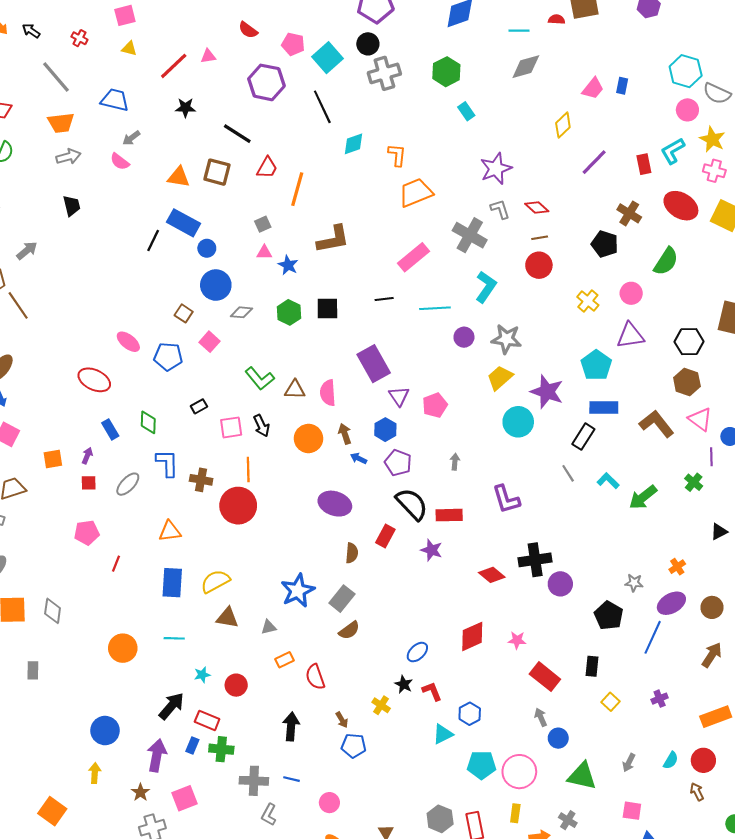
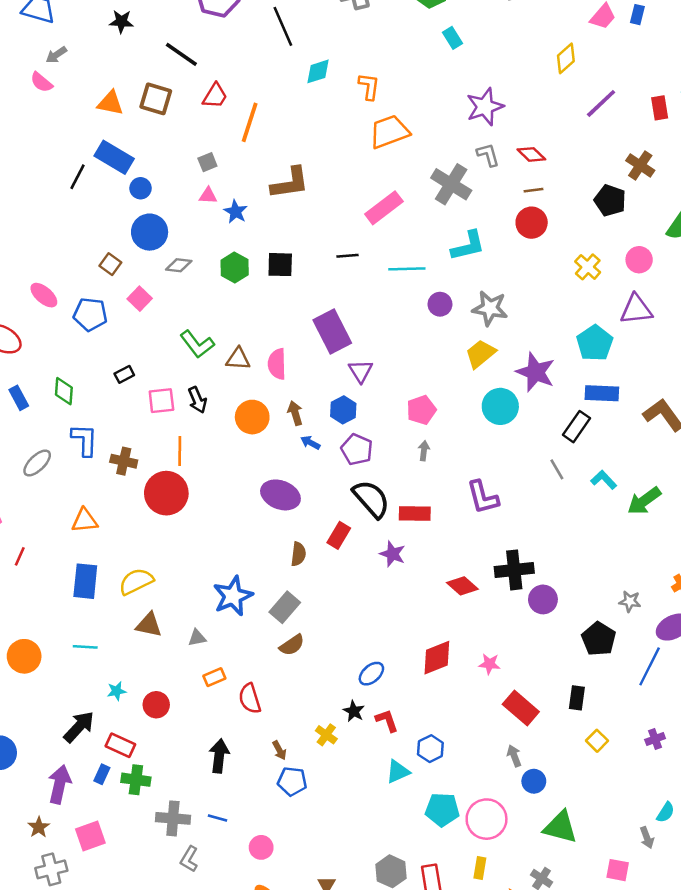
cyan L-shape: (486, 287) -> (468, 246), turned 40
pink pentagon: (435, 405) -> (421, 410), moved
gray arrow: (629, 763) -> (647, 838), moved, turned -48

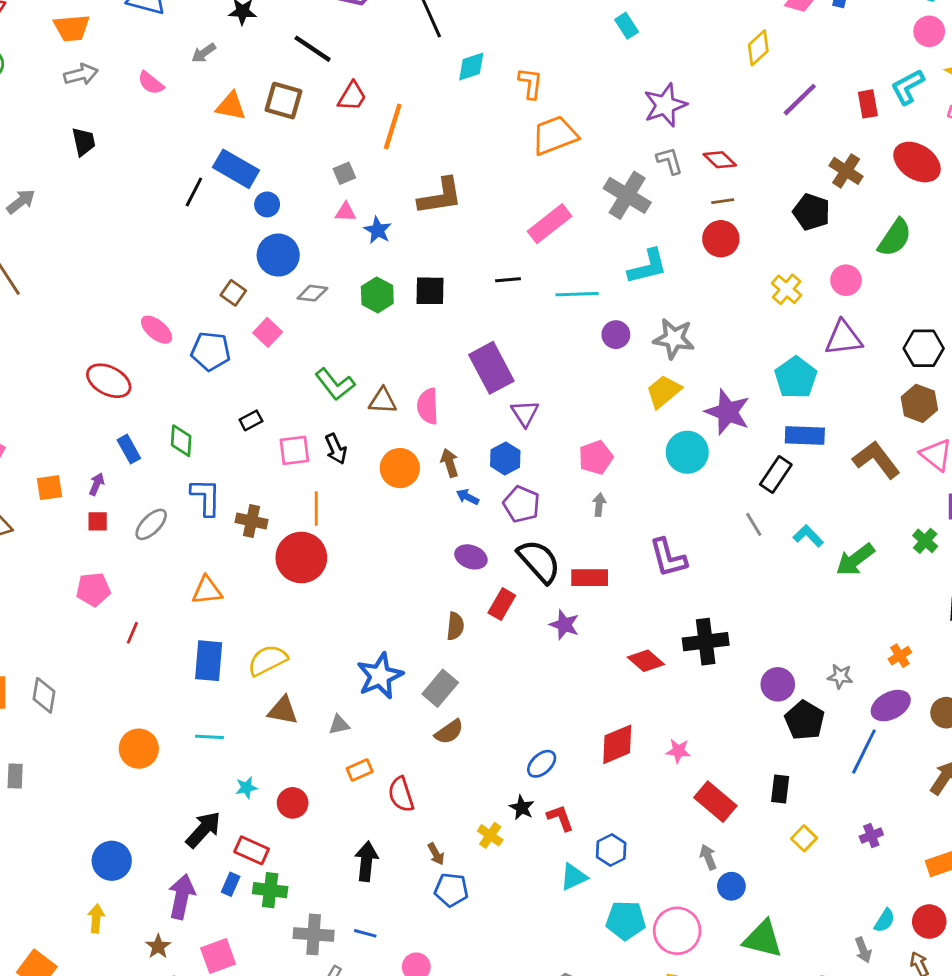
gray arrow: (56, 55) -> (204, 53), moved
purple ellipse: (280, 495) -> (471, 557), moved, size x0.7
purple circle: (543, 599) -> (778, 684), moved

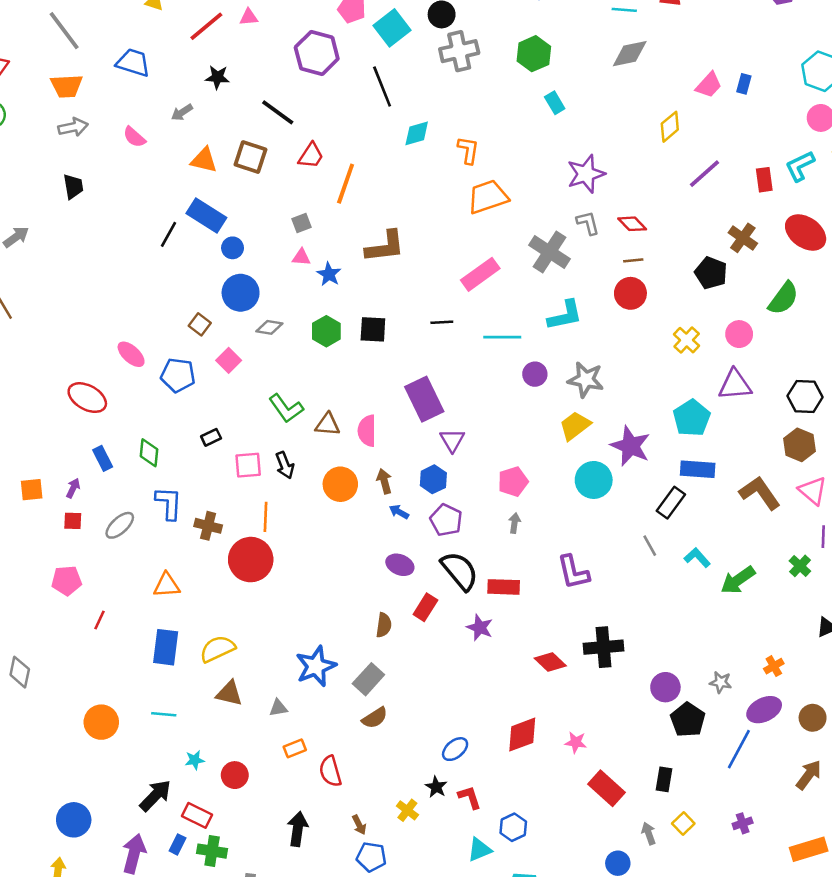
gray arrow: (708, 857) -> (649, 833), moved

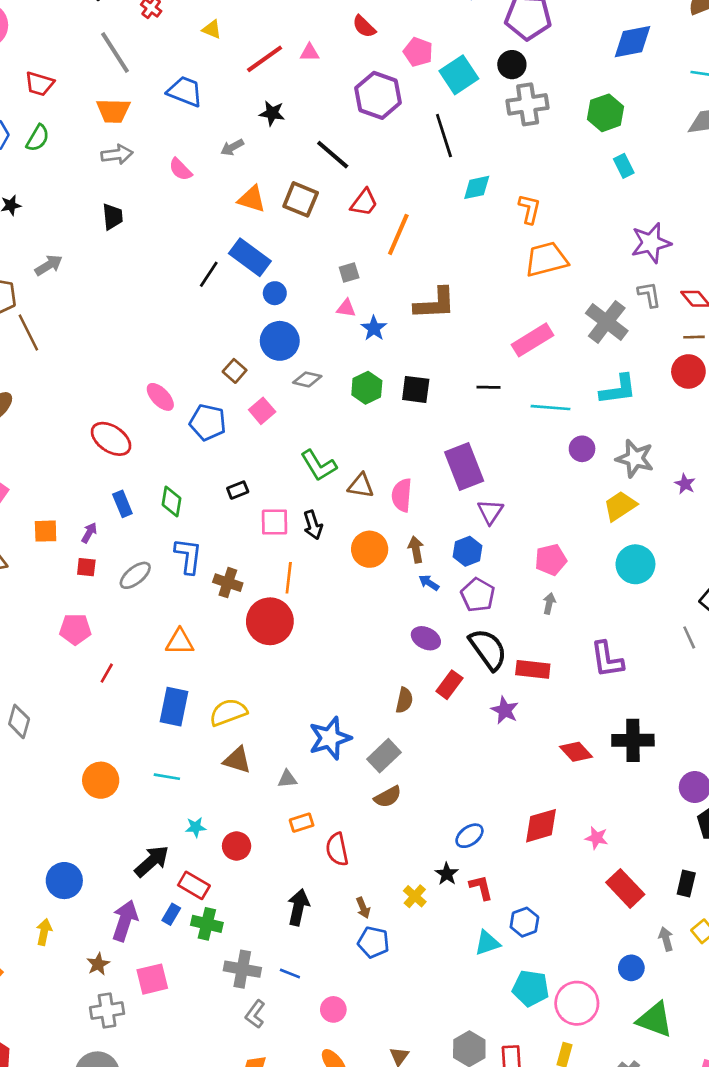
purple star: (630, 446) -> (685, 484), moved, size x0.5

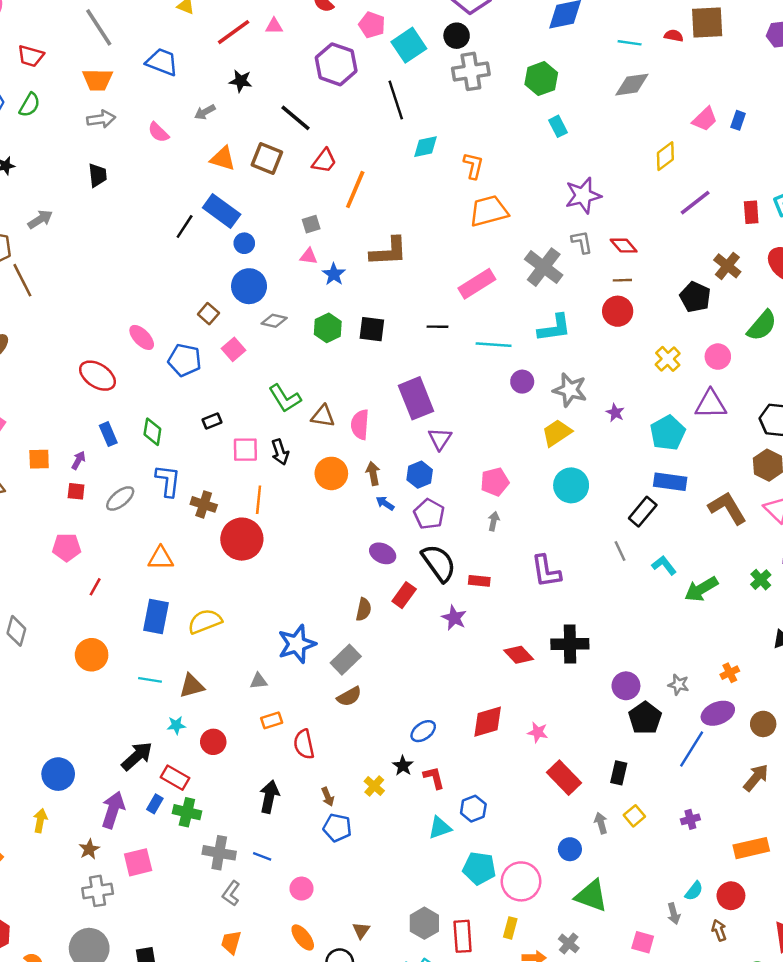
red rectangle: (533, 669) -> (479, 581), size x0.7
brown triangle: (237, 760) -> (192, 686), moved, turned -32
orange circle: (101, 780) -> (92, 655), moved

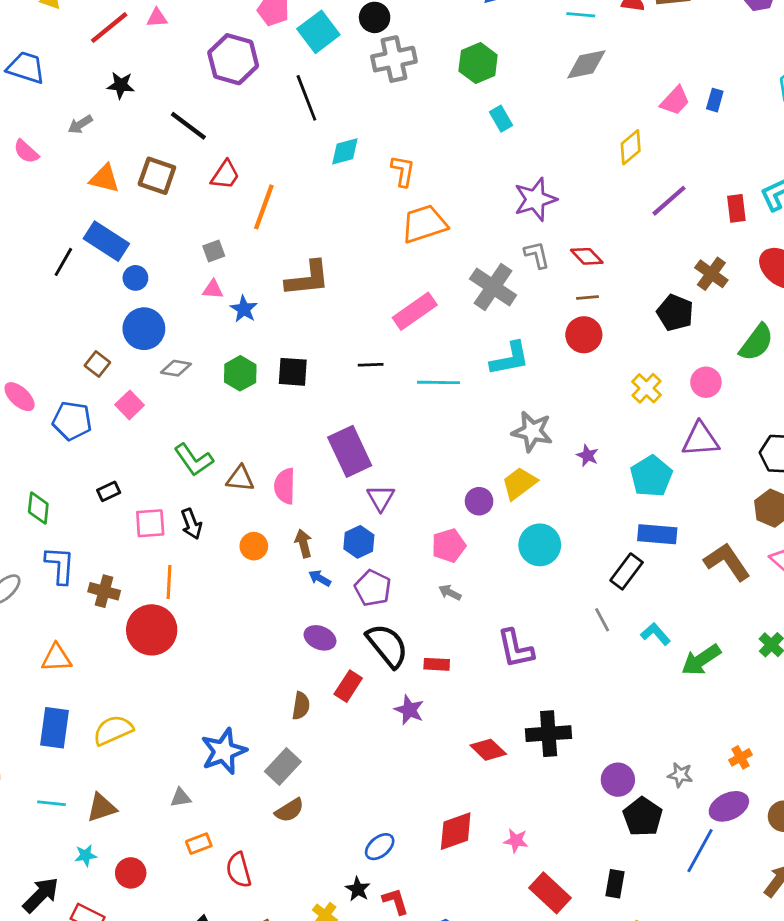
purple circle: (522, 382) -> (479, 501), moved
orange circle: (331, 473) -> (254, 546), size x0.7
gray arrow: (494, 521) -> (450, 592), turned -72

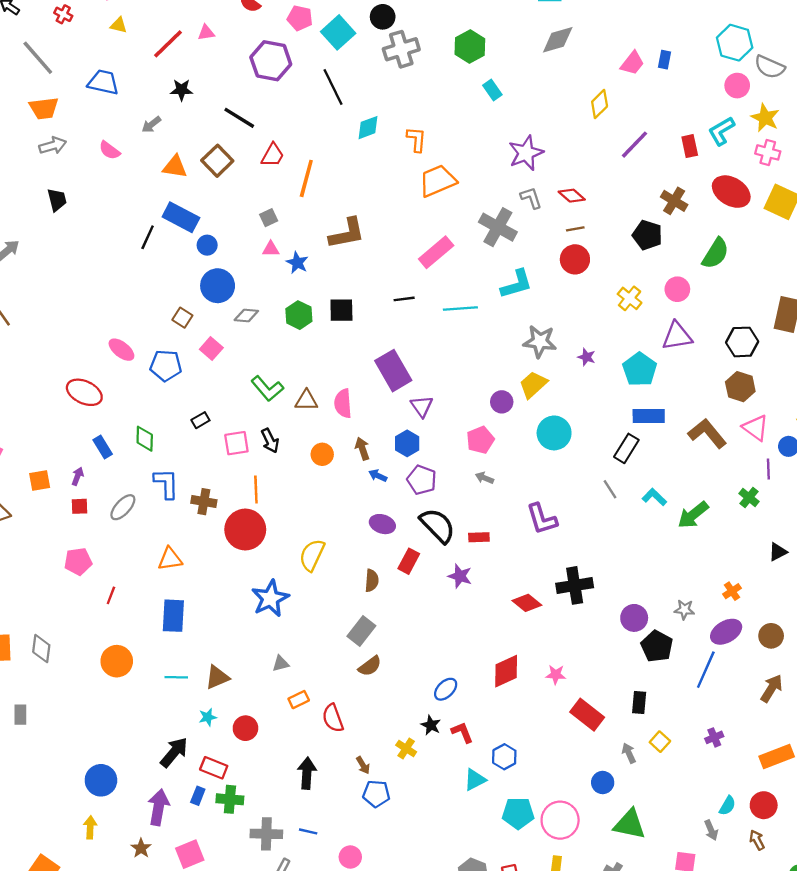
brown square: (157, 176) -> (217, 161), turned 32
yellow semicircle: (113, 730) -> (312, 555), moved, turned -36
blue star: (224, 751) -> (270, 598), moved

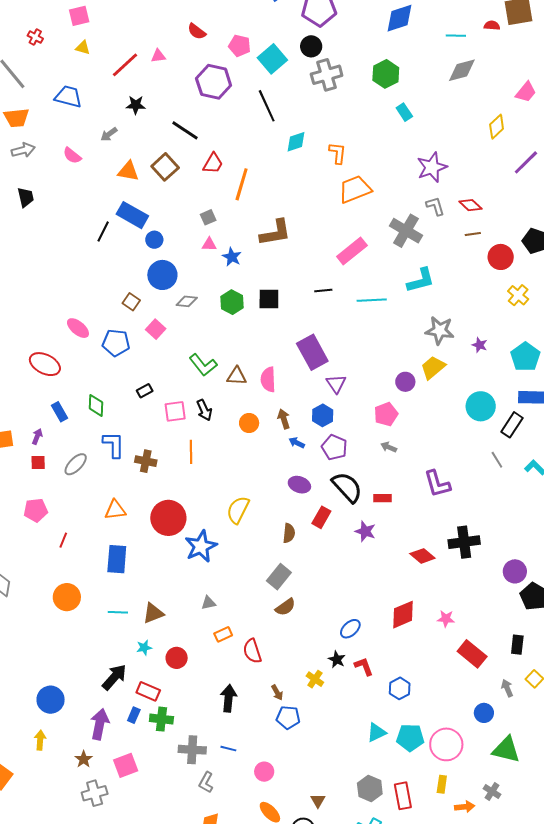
red circle: (575, 259) -> (501, 257), moved
cyan circle: (554, 433) -> (481, 406), moved
red circle: (245, 530) -> (168, 518), moved
cyan triangle: (475, 780) -> (376, 732), moved

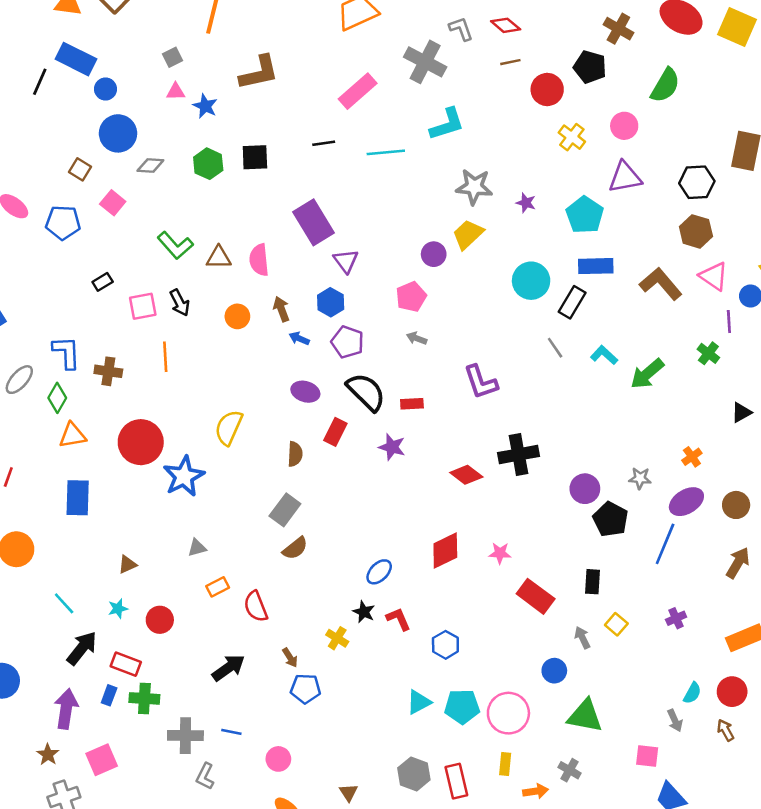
green diamond: (96, 405) -> (57, 398), moved, turned 30
cyan line: (118, 612) -> (64, 603), moved, turned 48
brown triangle: (153, 613) -> (127, 564), size x0.7
black arrow: (229, 698) -> (228, 668), turned 52

